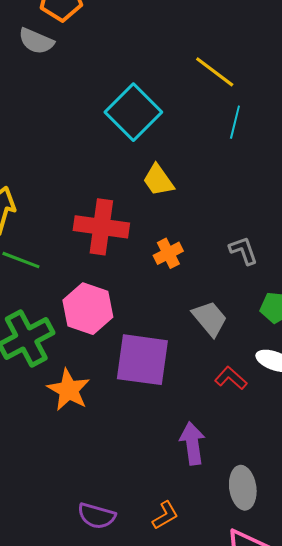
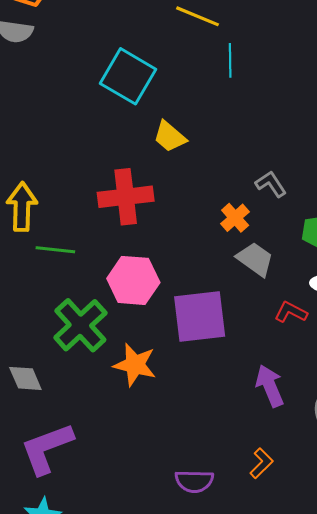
orange cross: (168, 253) -> (235, 218), moved

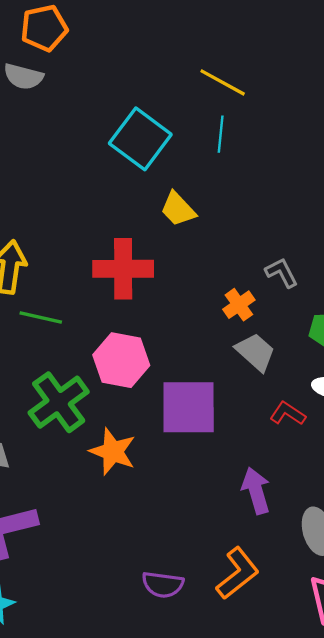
cyan line: (230, 60) -> (221, 134), moved
orange L-shape: (261, 463) -> (238, 573), size x1.6

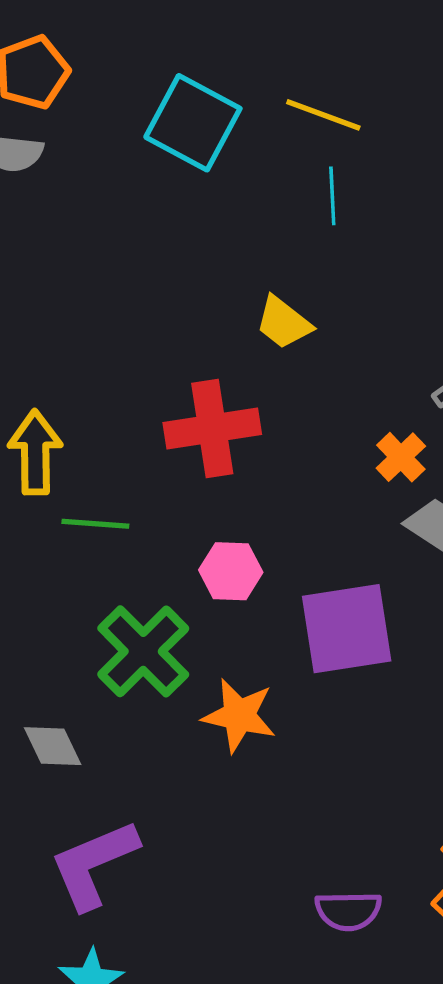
cyan square: (140, 139) -> (193, 123), moved
pink hexagon: (121, 360) -> (231, 571), size x0.7

